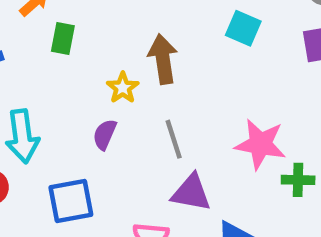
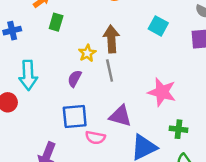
gray line: (174, 139) -> (110, 71), moved
green cross: (298, 180) -> (179, 129), moved
blue square: (71, 201) -> (75, 116), moved

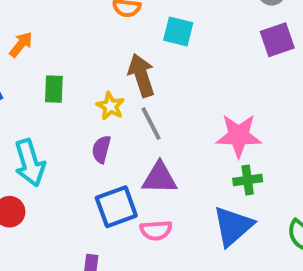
green rectangle: (56, 22) -> (54, 89), moved
cyan square: (158, 26) -> (178, 32), moved
purple triangle: (120, 116) -> (160, 178), moved
green cross: (179, 129) -> (248, 180), moved

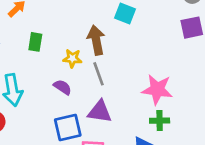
yellow star: (110, 106) -> (72, 58), turned -30
purple semicircle: (101, 149) -> (62, 87), turned 102

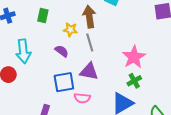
pink star: (157, 90) -> (134, 57), turned 30
green cross: (160, 121) -> (134, 81), turned -32

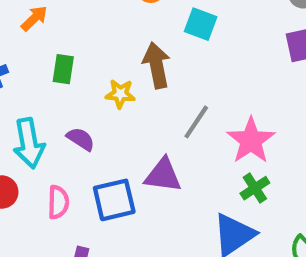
gray line: (90, 42) -> (196, 122), moved, turned 54
purple semicircle: (62, 51) -> (81, 139), moved
pink semicircle: (82, 98) -> (58, 202), moved, turned -91

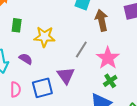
brown arrow: (157, 65) -> (102, 20), moved
yellow star: (120, 94) -> (44, 37), size x1.5
purple triangle: (163, 175) -> (66, 75), turned 48

